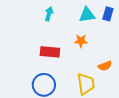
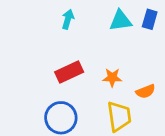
orange star: (81, 41) -> (112, 78), moved
red rectangle: (50, 52) -> (69, 72), turned -30

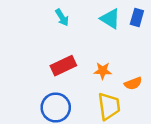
cyan arrow: (68, 19) -> (62, 17), turned 132
cyan triangle: (121, 21) -> (110, 19), turned 40

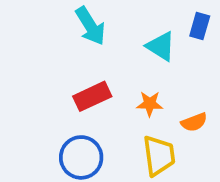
cyan arrow: (62, 17) -> (90, 26), size x1.5
cyan triangle: (110, 19) -> (161, 46), moved

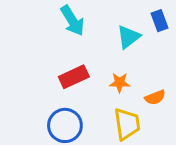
blue rectangle: (200, 26) -> (159, 21), turned -36
cyan triangle: (161, 46) -> (128, 37), turned 50

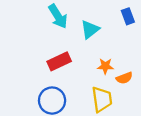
cyan triangle: (128, 37) -> (90, 29), moved
orange star: (120, 83) -> (105, 66), moved

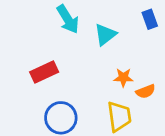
red rectangle: (59, 61) -> (44, 72), moved

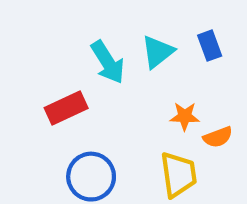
cyan arrow: (68, 19) -> (108, 62), moved
blue rectangle: (150, 19) -> (210, 46), moved

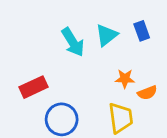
red rectangle: (66, 108) -> (34, 87), moved

